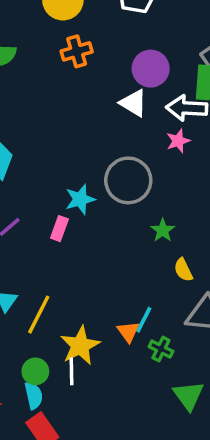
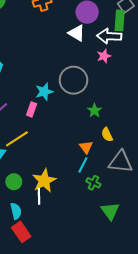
yellow line: (39, 315) -> (17, 139), moved, turned 30
orange triangle: (128, 332) -> (86, 147), moved
green circle: (35, 371) -> (14, 182), moved

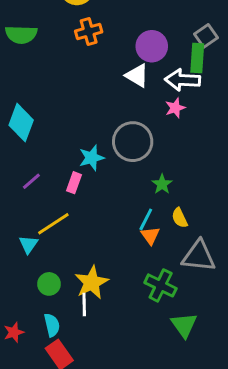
cyan line: (83, 165) -> (146, 219), moved
green cross: (93, 183) -> (161, 285), size x1.5

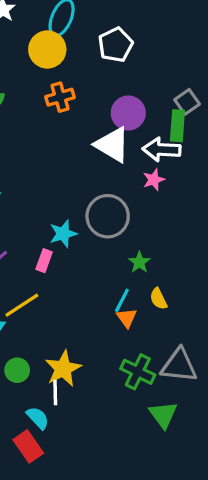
white triangle: (137, 76) -> (112, 145), size x1.4
gray triangle: (199, 256) -> (179, 365), moved
cyan semicircle: (52, 325) -> (38, 418), moved, turned -30

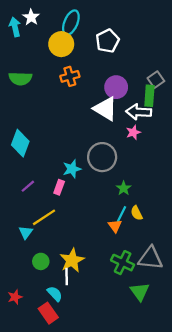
cyan line: (122, 300) -> (121, 214), moved

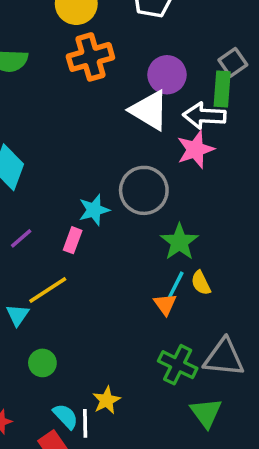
orange cross: (70, 76) -> (90, 57), size x1.4
pink star: (133, 132) -> (195, 149), size x1.5
green star: (124, 188) -> (179, 242), size x1.5
yellow star: (72, 260) -> (106, 400), moved, size x0.7
white line: (67, 277) -> (85, 423), moved

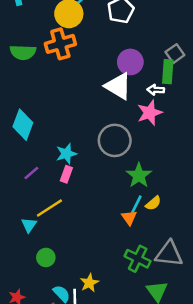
orange cross: (90, 57) -> (60, 44), moved
white arrow: (204, 116) -> (156, 90), size x0.6
cyan star: (94, 210) -> (66, 154), moved
yellow semicircle: (201, 283) -> (153, 203), turned -105

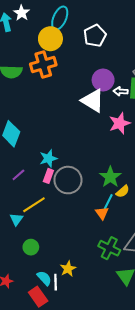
white arrow: (156, 90) -> (121, 91), moved
gray circle: (115, 140) -> (68, 180), moved
yellow semicircle: (153, 203) -> (123, 191), moved

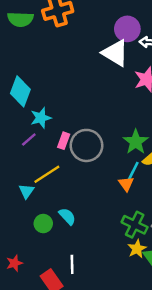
cyan star: (48, 158) -> (41, 118), moved
yellow star: (68, 269) -> (137, 249), moved
cyan semicircle: (44, 278) -> (67, 216), moved

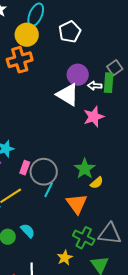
cyan line: (133, 171) -> (49, 190), moved
orange triangle: (126, 184) -> (77, 204), size x1.6
yellow star: (137, 249) -> (65, 258), moved

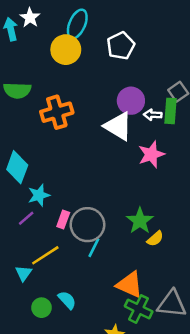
orange cross: (20, 60) -> (57, 112), moved
orange triangle: (77, 204) -> (130, 285), moved, turned -30

